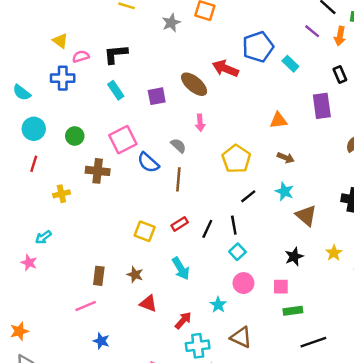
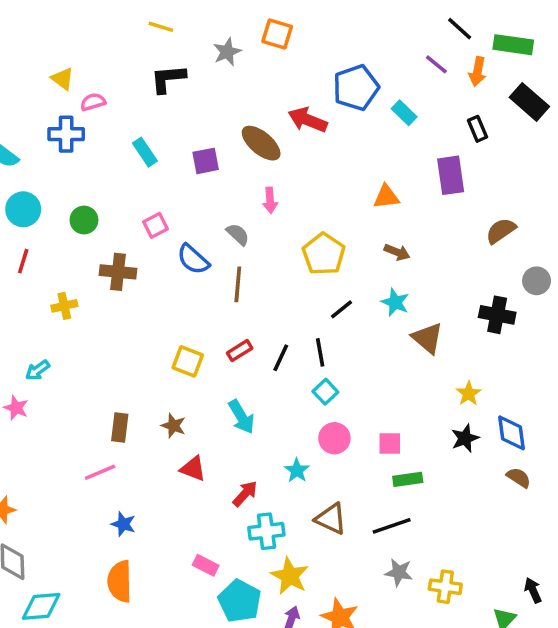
black L-shape: (116, 54) -> (168, 79), moved
pink square: (123, 140) -> (156, 225), size x0.6
black star: (294, 257) -> (465, 438), moved
black line: (313, 342) -> (392, 526), moved

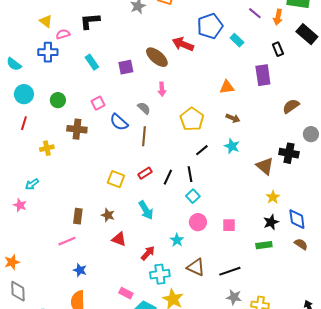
black L-shape: (168, 79) -> (90, 21), moved
brown triangle: (427, 338) -> (265, 166), moved
green rectangle: (408, 479) -> (264, 245), moved

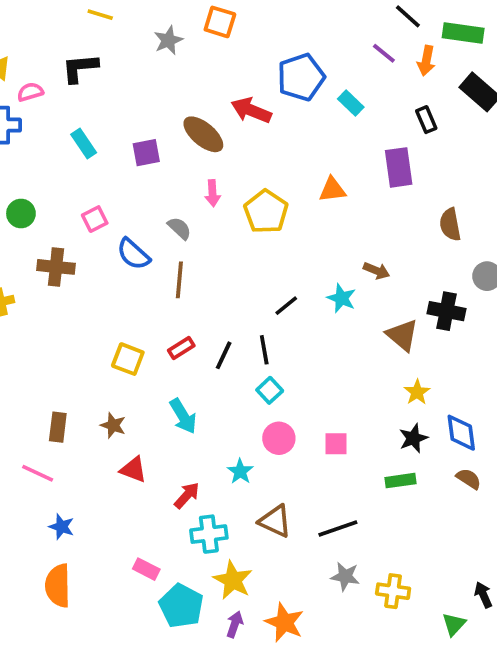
brown semicircle: (291, 106) -> (450, 225), turned -66
brown arrow: (233, 118) -> (377, 271), moved
yellow pentagon: (192, 119) -> (266, 212), moved
pink line: (67, 241) -> (38, 473), turned 48

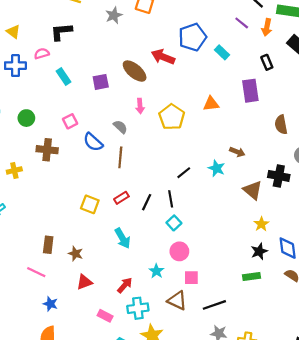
pink semicircle: (30, 92) -> (42, 54), moved
brown star: (113, 425) -> (76, 254), moved
pink square: (336, 444) -> (191, 278), moved
red triangle: (133, 470) -> (84, 282), moved, turned -42
pink rectangle: (146, 569) -> (105, 316), moved

